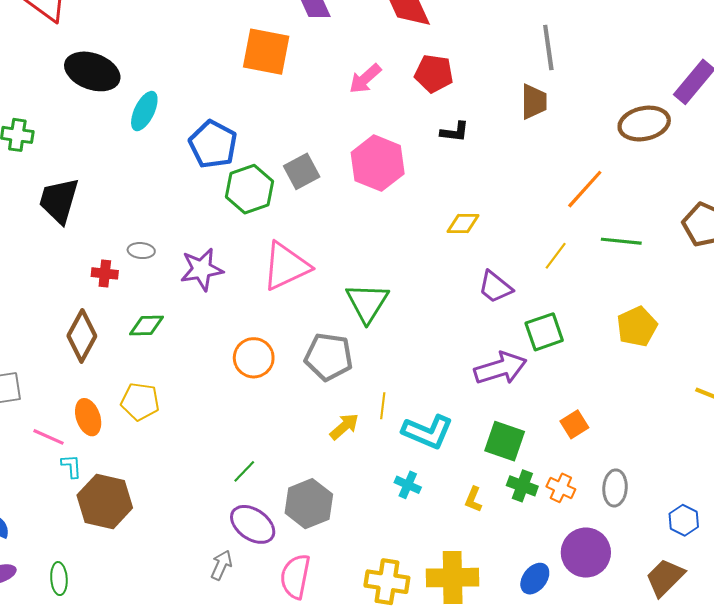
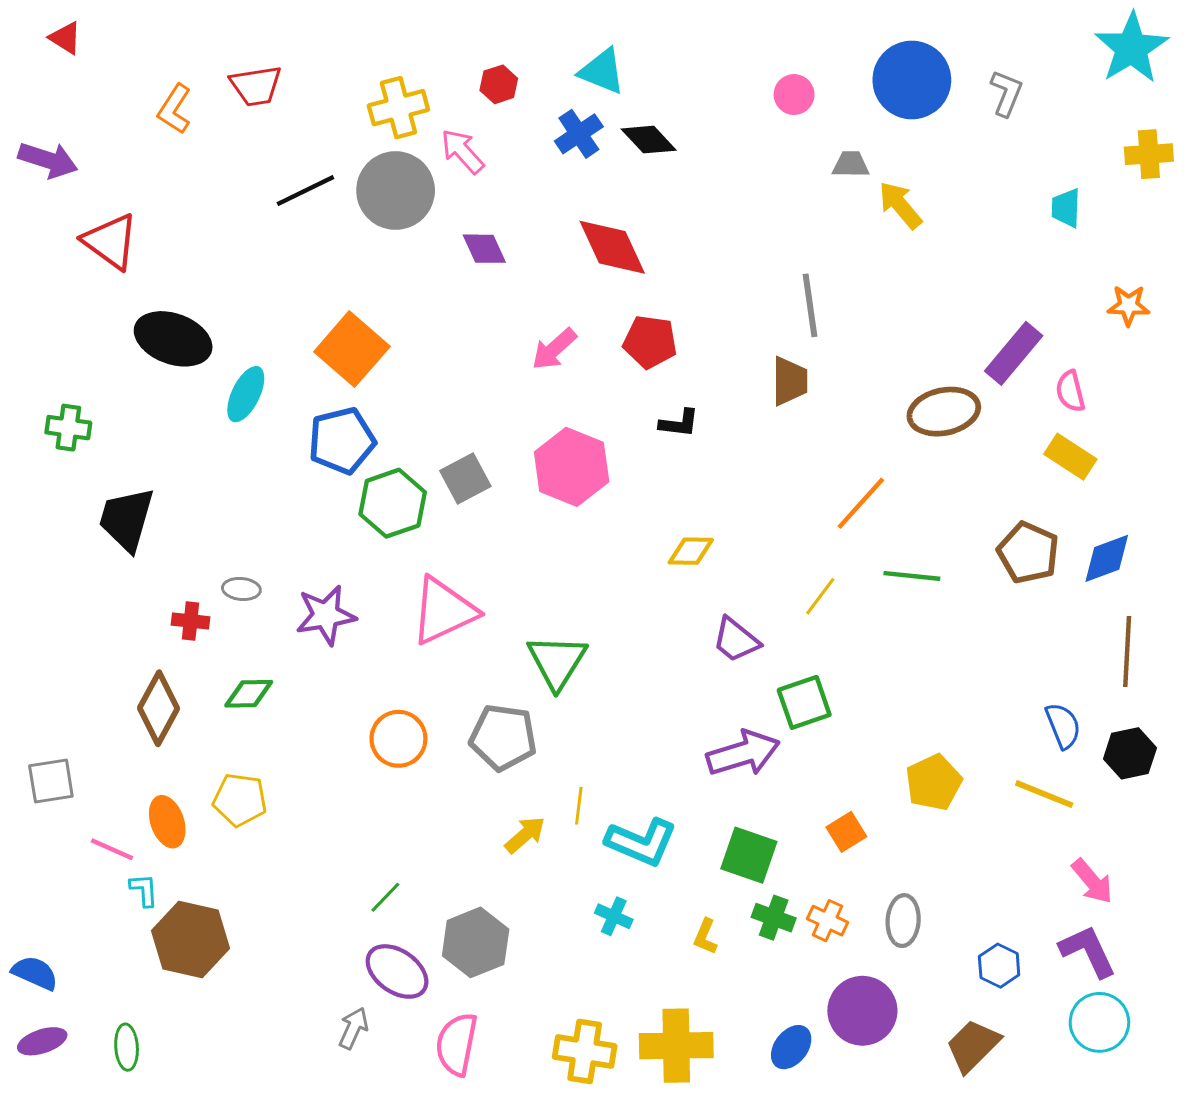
orange square: (266, 52) -> (352, 349), moved, turned 30
blue pentagon: (213, 144) -> (342, 441), turned 30
yellow pentagon: (637, 327) -> (934, 782), moved

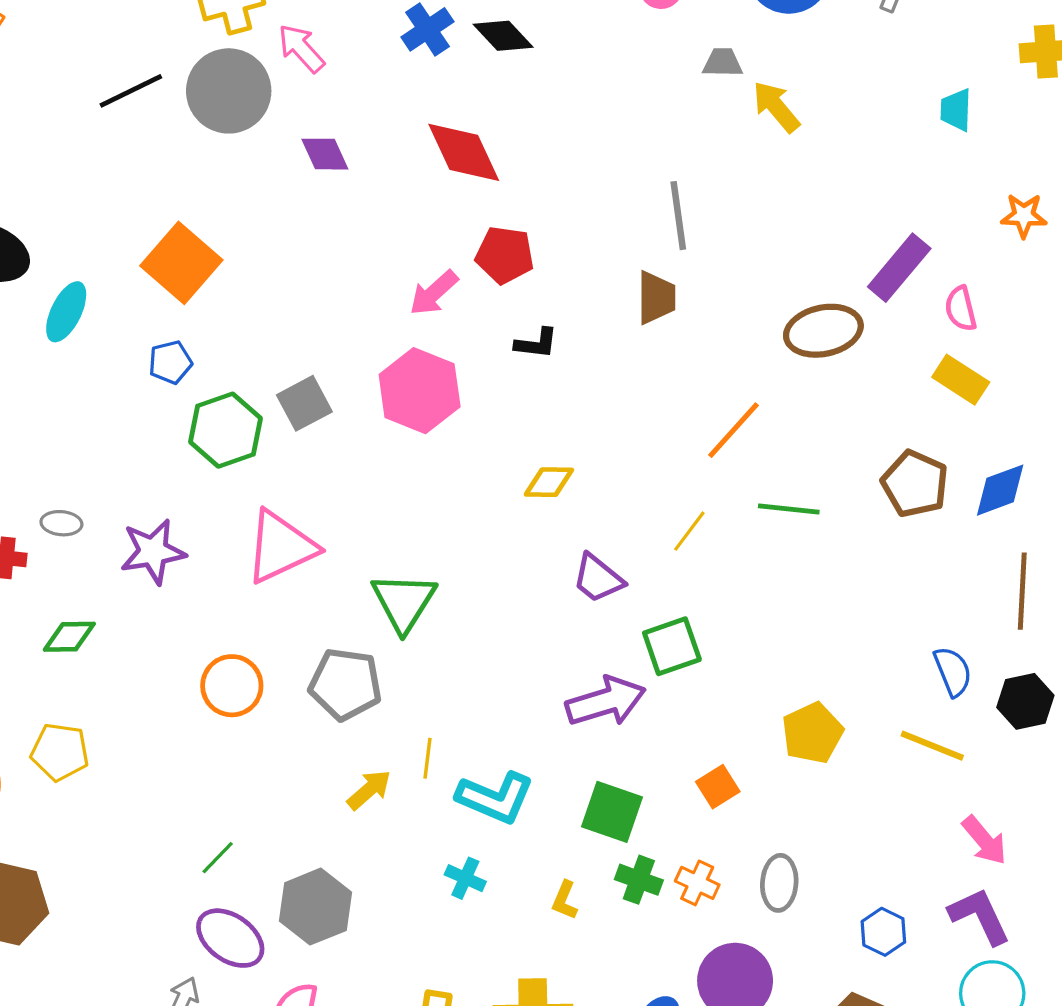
pink arrow: (554, 349) -> (434, 293), moved
blue pentagon: (342, 441) -> (170, 362), size x0.6

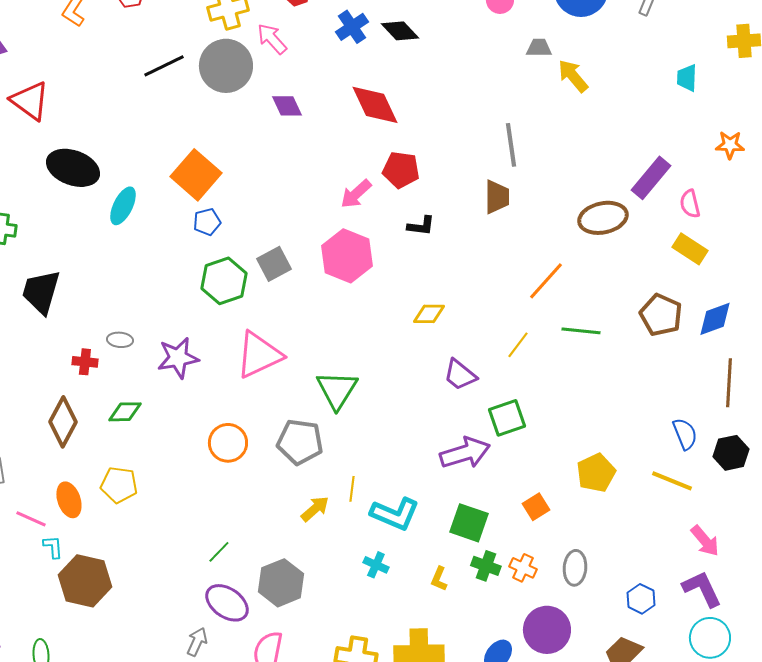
blue pentagon: (170, 362) -> (207, 222), moved

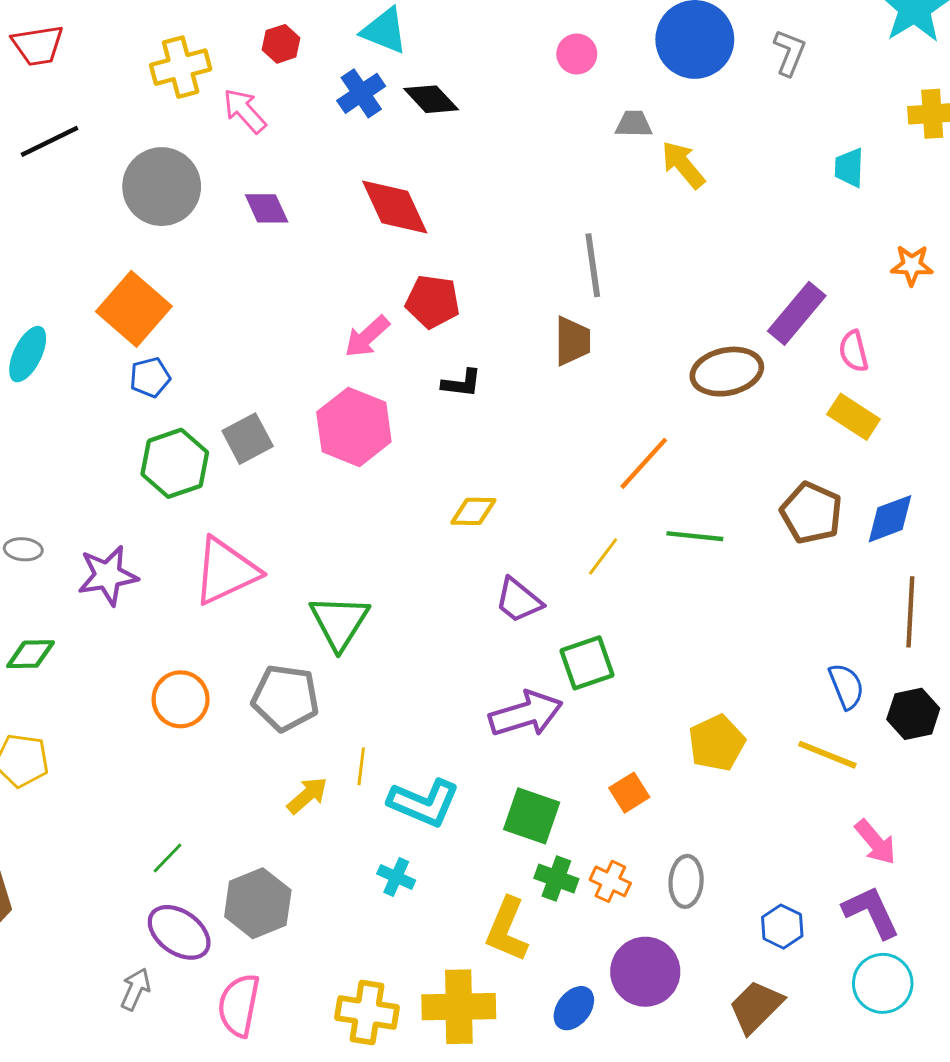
black line: (164, 66) -> (49, 141), moved
gray circle: (226, 66) -> (162, 187), moved
yellow L-shape: (439, 579) -> (507, 929), moved, size x1.8

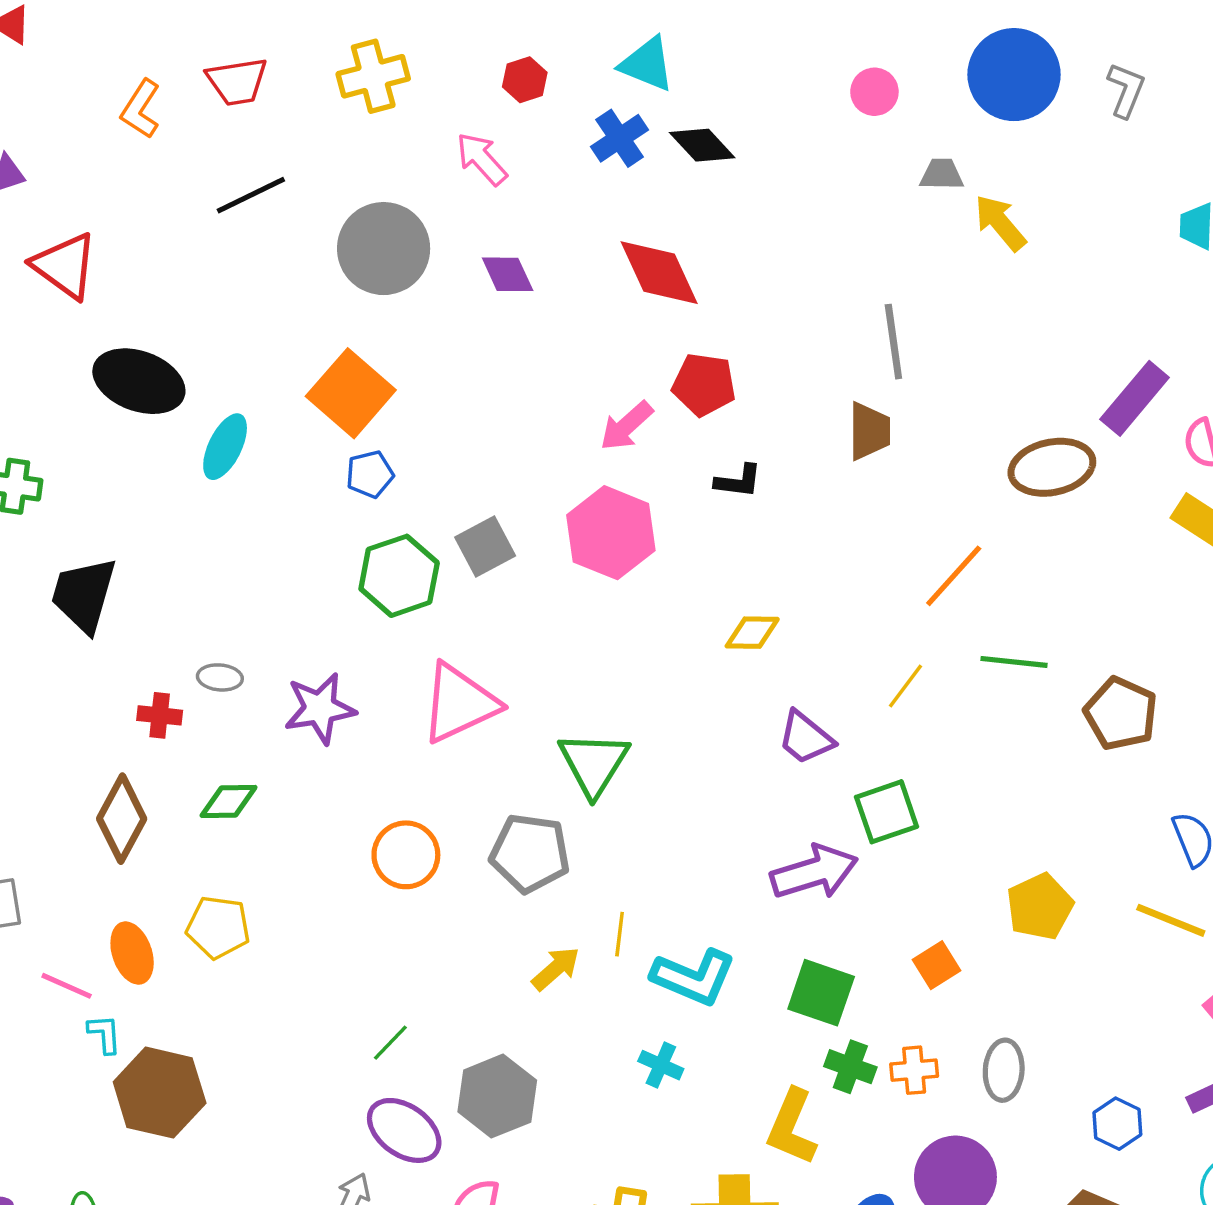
yellow cross: (181, 67) -> (373, 76), moved
brown pentagon: (811, 513) -> (1121, 714), moved
orange cross: (610, 881) -> (914, 1070), turned -30

